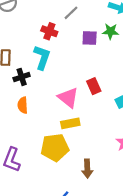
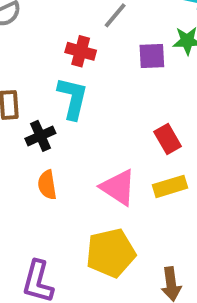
pink triangle: (68, 98) -> (118, 187), moved
yellow rectangle: (70, 123) -> (170, 186), moved

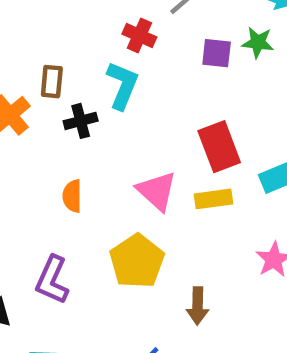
red rectangle: (168, 139) -> (219, 147), size x1.5
orange semicircle: (47, 185) -> (72, 196), moved
yellow pentagon: (111, 253) -> (137, 261), turned -30

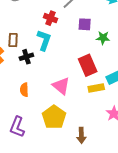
green star: (258, 43) -> (103, 38), moved
yellow rectangle: (214, 199) -> (96, 88), moved

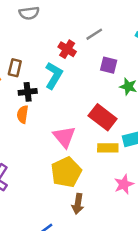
red rectangle: (88, 65) -> (103, 117), turned -40
orange semicircle: (24, 90) -> (23, 114), moved
yellow pentagon: (54, 117) -> (66, 172), moved

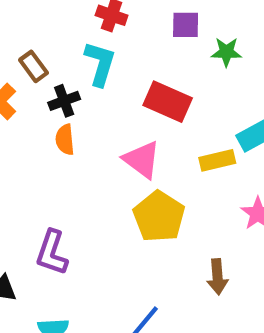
brown rectangle: (15, 68) -> (34, 66), turned -36
red rectangle: (103, 117) -> (168, 102), moved
brown arrow: (78, 204) -> (217, 277), moved

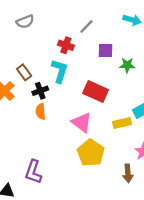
brown arrow: (217, 277) -> (128, 173), moved

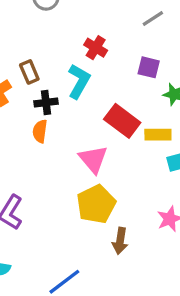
gray line: (86, 27) -> (153, 19), moved
yellow rectangle: (122, 123) -> (158, 135), moved
brown arrow: (128, 173) -> (120, 241), moved

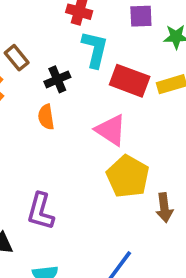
cyan L-shape: (79, 81) -> (95, 49), moved
black cross: (46, 103) -> (57, 79), moved

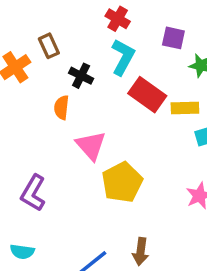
black cross: (57, 79) -> (81, 76), turned 35
pink triangle: (111, 130) -> (91, 146), moved
brown arrow: (164, 208) -> (141, 252), moved

